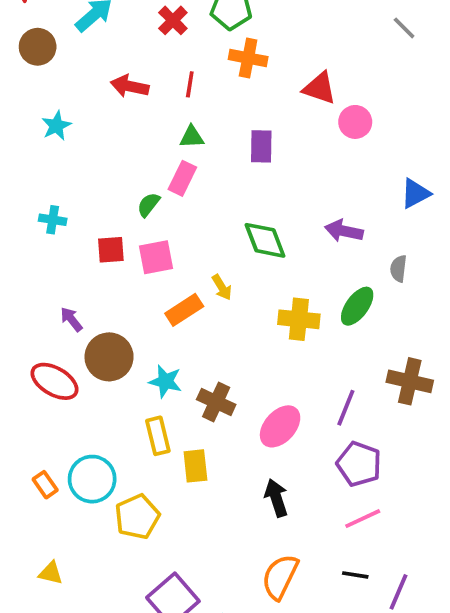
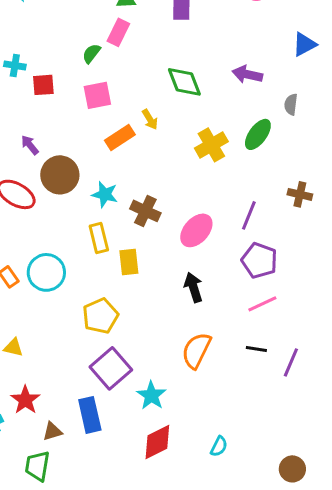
red square: (111, 250) -> (43, 85), moved
yellow cross: (299, 319) -> (211, 145), turned -36
brown cross: (410, 381) -> (300, 194), size x0.7
yellow pentagon: (137, 517) -> (100, 316), moved

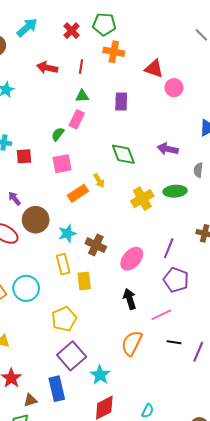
green ellipse: (258, 134) -> (175, 191), turned 50
cyan star: (105, 194) -> (67, 233), turned -30
pink line: (262, 304) -> (161, 315), moved

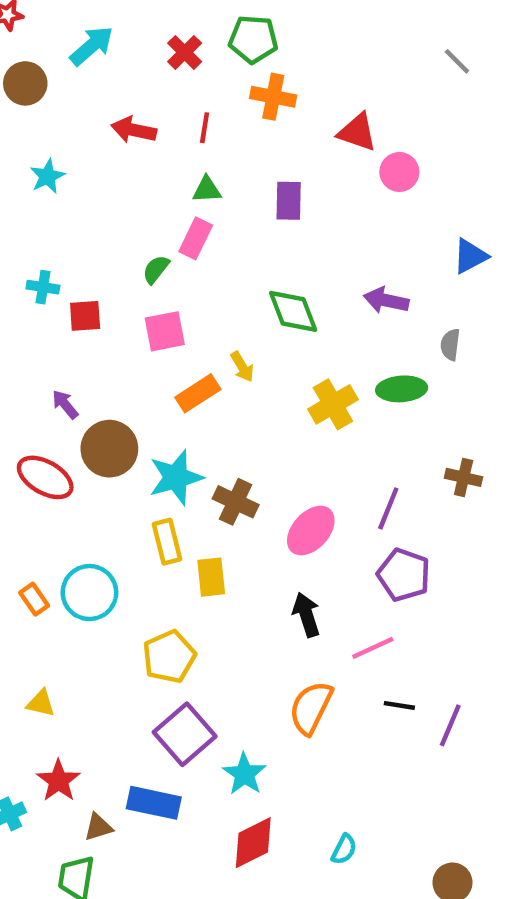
cyan star: (67, 233) -> (176, 477), size x1.4
blue rectangle: (57, 389) -> (154, 803), turned -65

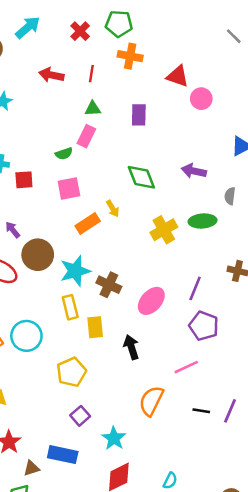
green semicircle: (156, 269) -> (64, 154), turned -147
black arrow: (306, 615) -> (131, 347), moved
black line: (399, 705) -> (201, 411), moved
purple square: (185, 734) -> (80, 416), size x0.6

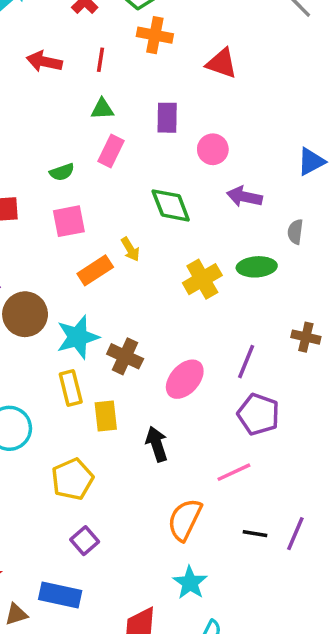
pink circle: (201, 99) -> (213, 149), moved
pink rectangle: (86, 136) -> (111, 151), moved
cyan star: (114, 438) -> (190, 583), moved

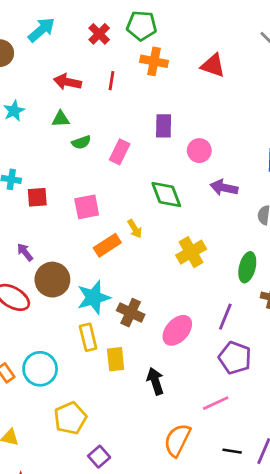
red triangle: (222, 63) -> (213, 65), moved
green triangle: (102, 109) -> (61, 119), moved
green semicircle: (62, 172) -> (81, 142), moved
green ellipse: (257, 267) -> (247, 267), moved, turned -72
yellow pentagon: (72, 479) -> (70, 418), moved

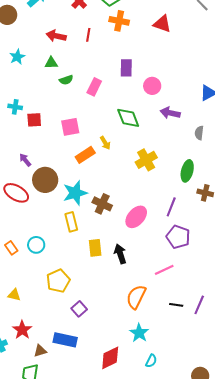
yellow rectangle: (116, 359) -> (95, 248), moved
cyan circle: (40, 369) -> (36, 245), size x0.7

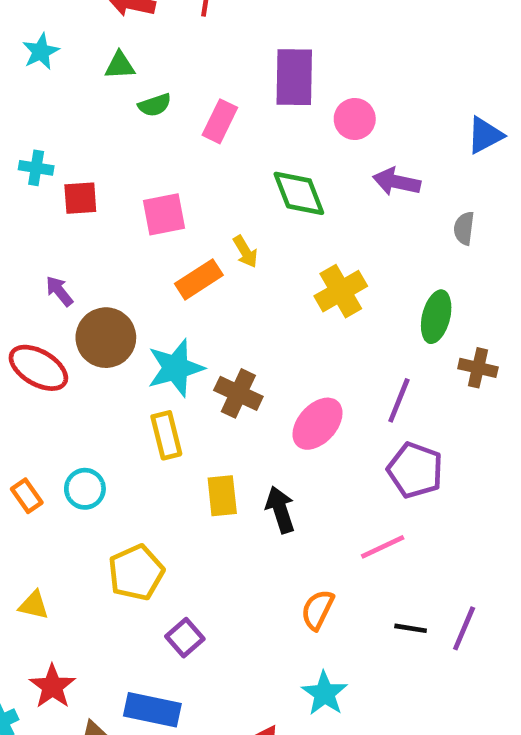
purple rectangle: (126, 68) -> (294, 77), size x1.4
orange semicircle: (136, 297) -> (318, 610), size x0.7

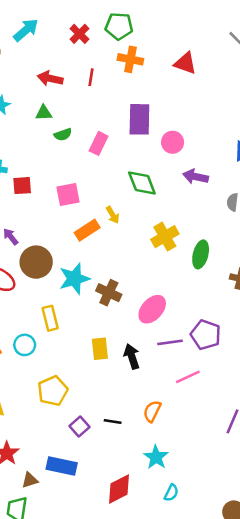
green ellipse: (436, 317) -> (201, 254), moved
purple line: (399, 400) -> (170, 342), moved, turned 60
yellow rectangle: (166, 435) -> (50, 318), moved
black line: (411, 628) -> (113, 421), moved

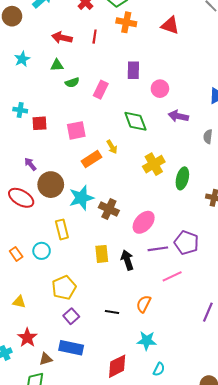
purple rectangle: (139, 119) -> (133, 70), size x0.7
purple square: (79, 427) -> (71, 316), moved
cyan star: (156, 457) -> (147, 341), turned -30

